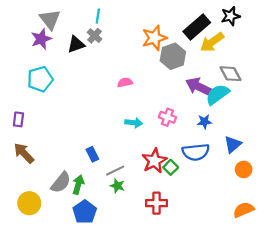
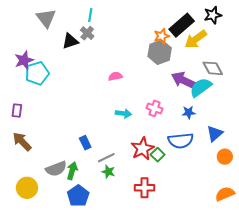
orange star: (154, 38) -> (162, 36), moved, size x0.7
purple star: (41, 39) -> (24, 60), moved
gray semicircle: (61, 183) -> (56, 169), turned 30

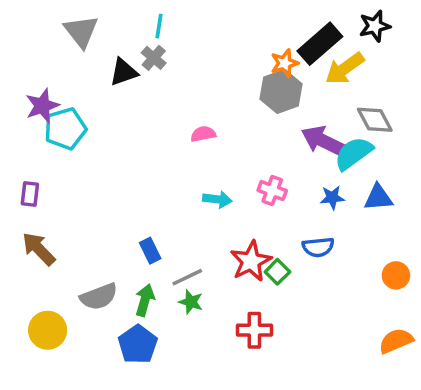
blue triangle: (215, 134) -> (378, 198), moved, turned 36
blue semicircle: (181, 141) -> (318, 247), size x0.7
green arrow: (72, 171) -> (145, 300), moved

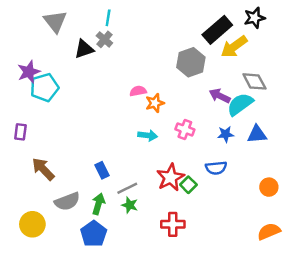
orange star: (285, 63) -> (155, 103), moved
purple arrow: (323, 141) -> (220, 96), size x0.7
brown arrow: (39, 249) -> (43, 169), moved

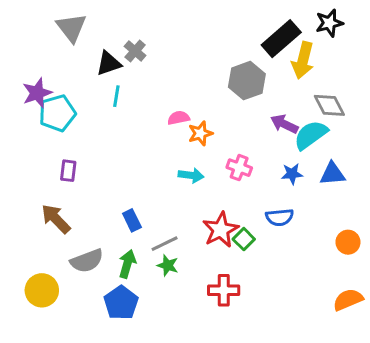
cyan line: (108, 18) -> (116, 96), moved
yellow arrow: (234, 47) -> (303, 60), turned -40
purple rectangle: (20, 132) -> (68, 171), moved

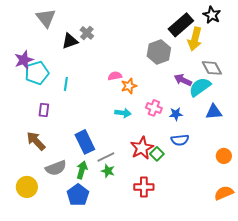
black star: (329, 23) -> (212, 15), turned -30
cyan line: (116, 96) -> (66, 84), moved
blue star: (292, 174) -> (176, 114), moved
blue rectangle: (132, 220) -> (85, 142), size x1.6

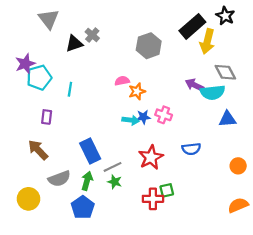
gray hexagon: (159, 52) -> (149, 46), moved
cyan semicircle: (200, 87) -> (213, 92), turned -150
blue star: (176, 114) -> (143, 117), moved
green square: (157, 154) -> (167, 190), moved, turned 32

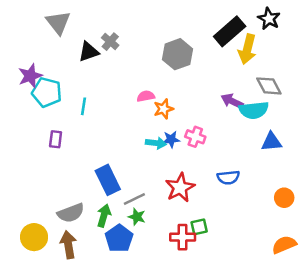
cyan pentagon: (39, 78) -> (47, 92), turned 30
brown arrow: (38, 150) -> (68, 245), moved, turned 35
blue pentagon: (83, 207) -> (119, 238), moved

